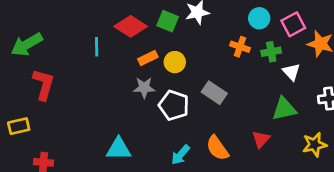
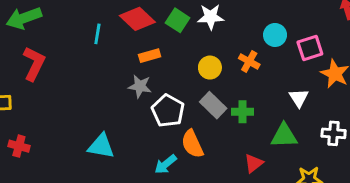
green cross: (271, 52) -> (243, 112), moved
yellow circle: (175, 62) -> (210, 68), moved
orange semicircle: (217, 148) -> (192, 144), moved

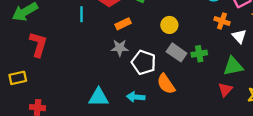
orange cross: (249, 61) -> (222, 21), moved
red triangle: (254, 163) -> (225, 89), moved
cyan arrow: (165, 164) -> (136, 97), moved, turned 54

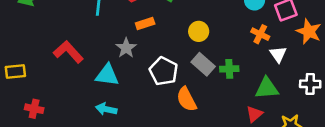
red L-shape: (38, 44) -> (68, 52), moved, turned -65
gray star: (120, 48) -> (126, 48), moved, turned 30
cyan triangle: (99, 97) -> (107, 75), moved
cyan arrow: (136, 97) -> (106, 109), moved

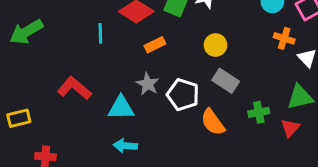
gray star: (126, 48) -> (148, 84), moved
green cross: (229, 69) -> (259, 112), moved

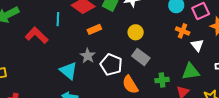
red L-shape: (74, 88) -> (37, 35), moved
cyan triangle: (121, 108) -> (68, 71), turned 36

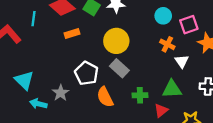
yellow circle: (136, 32) -> (116, 41), size x1.5
gray star: (88, 56) -> (61, 93), moved
cyan triangle: (68, 71) -> (24, 80), moved

